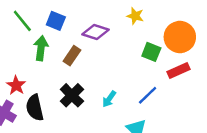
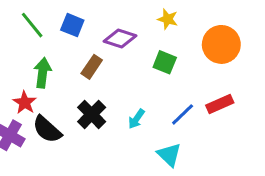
green arrow: (41, 48) -> (43, 73), moved
green square: (151, 52) -> (165, 62), moved
red rectangle: (179, 70) -> (220, 104), moved
black semicircle: (35, 108) -> (47, 129), turned -35

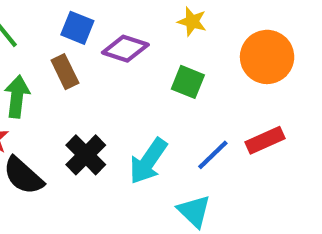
blue square: (72, 25) -> (77, 28), moved
brown rectangle: (92, 67) -> (65, 72), moved, turned -60
cyan arrow: (136, 119) -> (148, 161), size x1.6

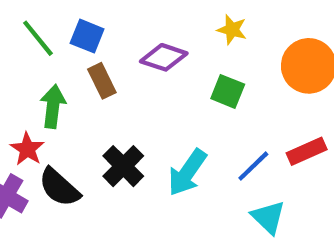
blue square: (77, 28) -> (87, 36), moved
cyan triangle: (194, 211) -> (268, 217), moved

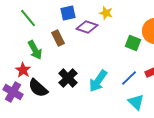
yellow star: (232, 30) -> (106, 13), moved
blue square: (87, 36) -> (68, 13), moved, turned -35
green square: (228, 91) -> (133, 43), moved
green arrow: (53, 106) -> (35, 50), turned 144

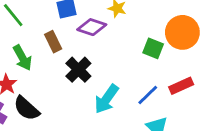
black cross: (68, 78) -> (78, 70), moved

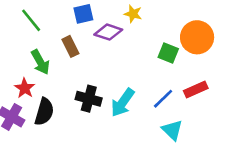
black cross: (78, 70) -> (89, 99), moved, turned -30
black semicircle: (26, 108) -> (44, 112), turned -116

